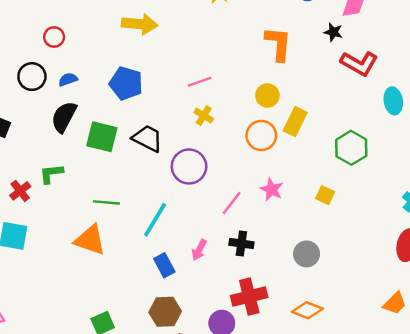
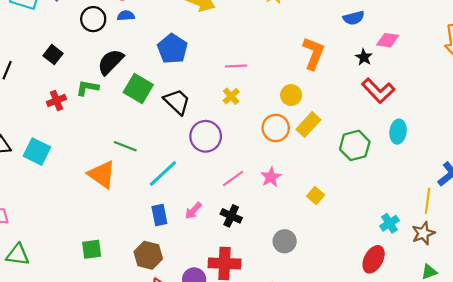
blue semicircle: (68, 79) -> (126, 16), moved
green hexagon: (351, 148) -> (355, 145), moved
green L-shape: (51, 174) -> (87, 88), moved
red cross: (20, 191) -> (56, 101), moved

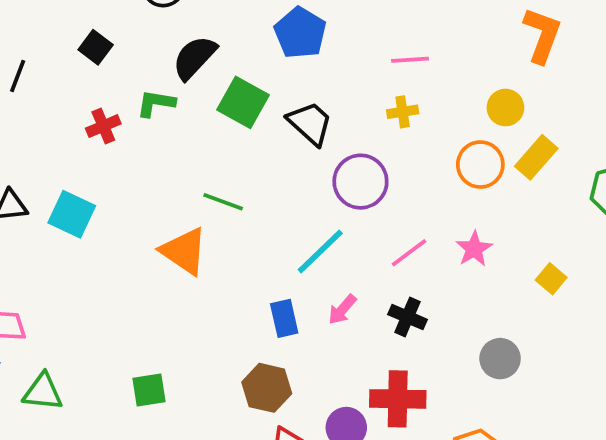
yellow cross: (231, 96) -> (403, 112), turned 35
cyan line: (163, 174) -> (320, 252), moved
green square: (92, 249) -> (149, 390), moved

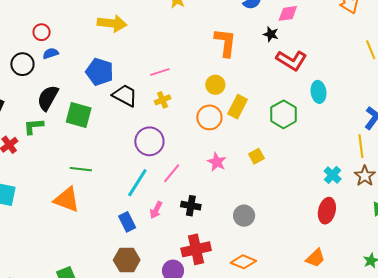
black trapezoid: (310, 123) -> (125, 95), moved
pink line: (409, 253) -> (172, 173), moved
yellow square: (551, 279) -> (256, 156), moved, turned 35

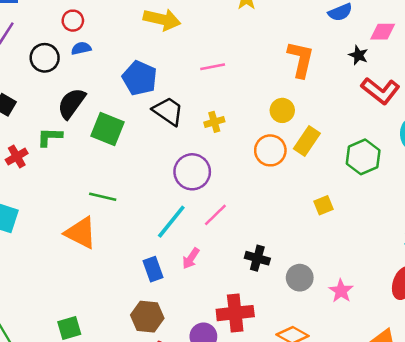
pink line: (160, 72) -> (213, 67), moved
pink star: (217, 162) -> (341, 291), moved
black cross: (191, 206) -> (257, 258), moved

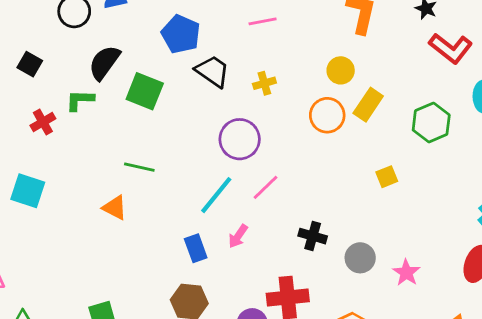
orange triangle: (81, 233) -> (115, 208), size x0.7

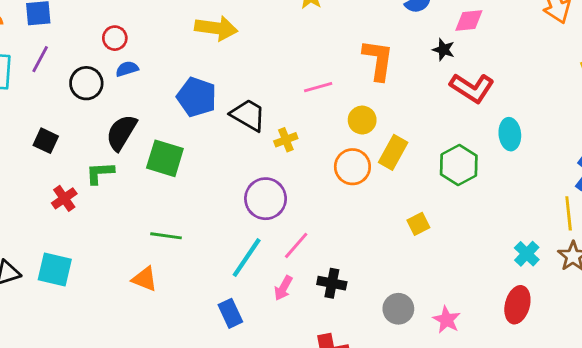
pink line: (263, 21) -> (318, 87), moved
black trapezoid: (213, 71) -> (248, 115), moved
pink arrow: (238, 236) -> (283, 288), moved
black cross: (313, 236) -> (332, 283), moved

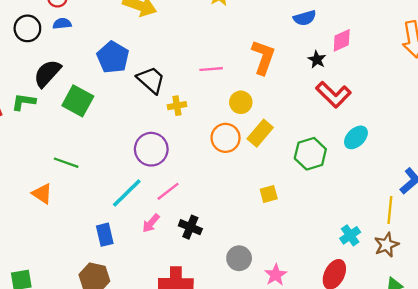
pink diamond: (469, 21) -> (342, 40), turned -30
cyan ellipse: (510, 134) -> (356, 137), turned 40

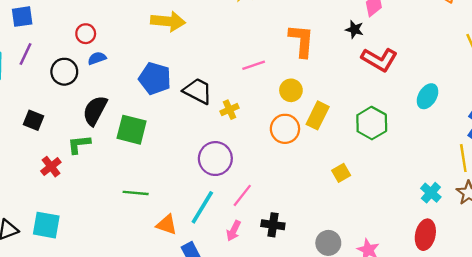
cyan ellipse: (356, 137) -> (428, 96), moved
orange triangle: (42, 194) -> (167, 225), moved

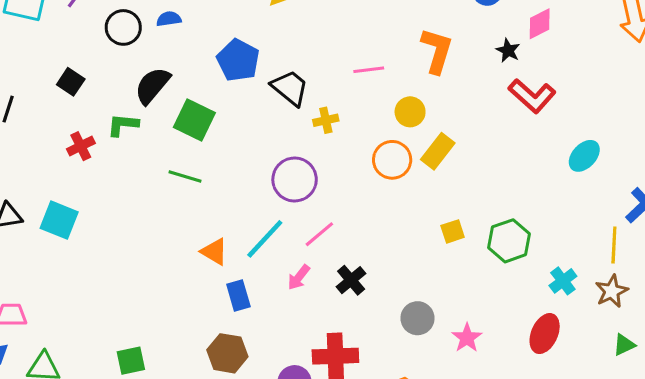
green hexagon: (372, 123) -> (509, 241), moved
green line: (136, 193) -> (185, 176), moved
black cross: (273, 225) -> (351, 280), turned 30

